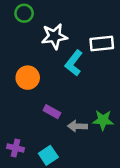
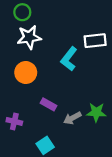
white star: (54, 36) -> (29, 37), moved
gray arrow: (77, 126) -> (72, 118), turned -30
purple cross: (16, 148) -> (14, 121), moved

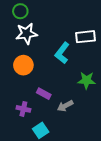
green star: (96, 112) -> (87, 80), moved
purple cross: (14, 121) -> (23, 109), moved

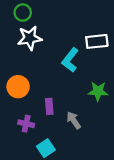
orange circle: (23, 65) -> (18, 87), moved
purple rectangle: (44, 94) -> (49, 106), turned 56
gray arrow: (65, 106) -> (74, 120), turned 84

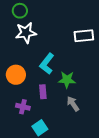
cyan L-shape: (70, 60) -> (47, 64), moved
green star: (98, 91) -> (67, 80), moved
gray arrow: (74, 120) -> (73, 104), moved

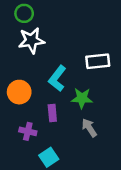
white rectangle: (84, 36) -> (98, 61), moved

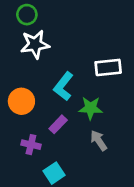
purple rectangle: (52, 113) -> (58, 124), turned 49

